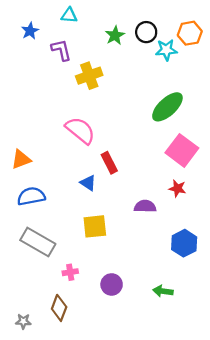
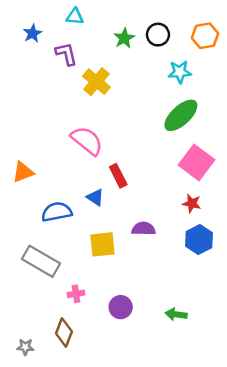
cyan star: (166, 50) -> (180, 72), moved
yellow cross: (89, 76) -> (96, 82), turned -30
blue semicircle: (31, 196) -> (57, 212), moved
purple semicircle: (145, 206) -> (144, 229), moved
blue hexagon: (184, 243) -> (199, 240), moved

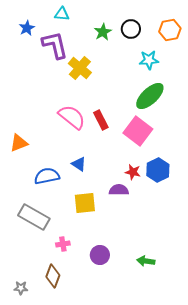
purple L-shape: (66, 54) -> (55, 45), size x1.4
pink square: (197, 162) -> (138, 131), moved
red rectangle: (118, 176) -> (101, 120), moved
red star: (192, 203) -> (133, 172), moved
blue hexagon: (199, 240) -> (158, 170), moved

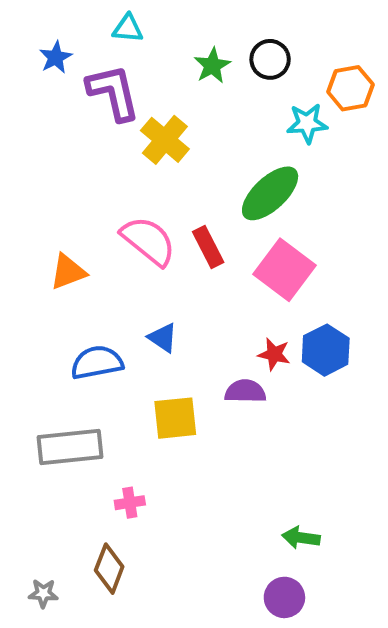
orange hexagon: (170, 30) -> (350, 88), moved
green ellipse: (150, 96) -> (270, 193), moved
orange triangle: (19, 143) -> (68, 272), moved
gray rectangle: (34, 217) -> (70, 447), turned -36
purple circle: (100, 255) -> (284, 597), moved

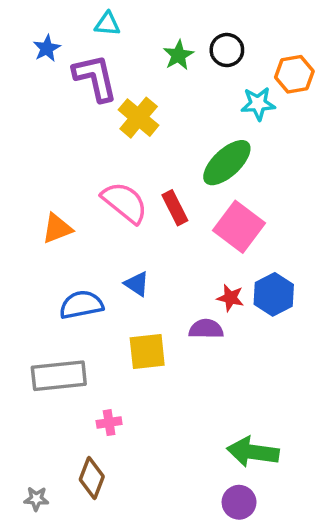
green arrow: (301, 538) -> (253, 452), size x1.6

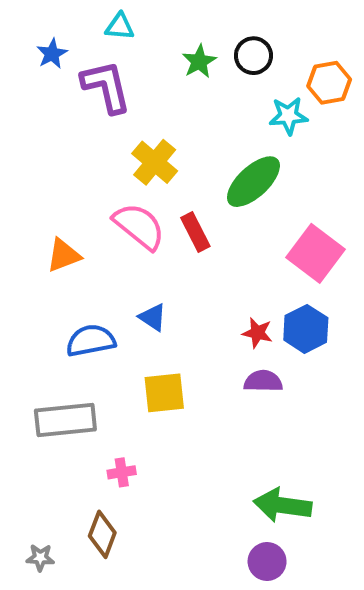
yellow cross: (139, 118) -> (155, 162), moved
pink square: (239, 227) -> (316, 253), moved
purple semicircle: (206, 329) -> (263, 381), moved

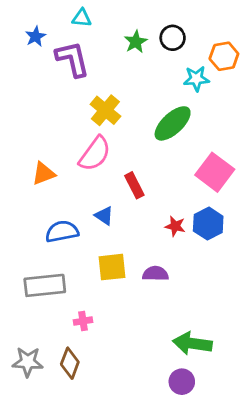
pink semicircle: (139, 226) -> (95, 154), turned 87
red rectangle: (195, 232) -> (134, 185), moved
purple semicircle: (263, 381) -> (155, 274), moved
gray star: (40, 558) -> (28, 362), moved, size x1.6

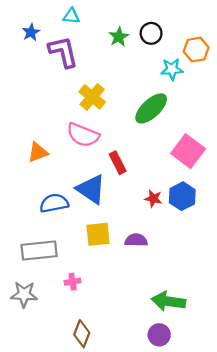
pink semicircle: (95, 154) -> (83, 135), turned 76
blue triangle: (104, 216) -> (91, 189), size x1.8
gray star: (28, 362) -> (24, 294), moved
brown diamond: (70, 363) -> (82, 334), moved

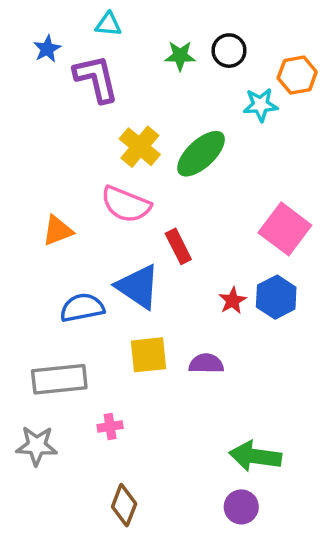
green star: (119, 37) -> (180, 56), turned 30
green ellipse: (151, 108) -> (201, 154), moved
red star: (153, 199) -> (232, 301), turned 30

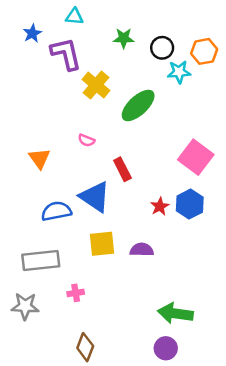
black circle: (229, 51) -> (162, 48), moved
yellow cross: (140, 147) -> (96, 85), moved
pink semicircle: (126, 204) -> (86, 140), size x0.5
orange triangle: (58, 231) -> (40, 158), turned -45

